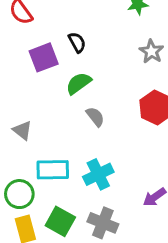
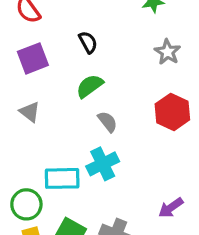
purple square: (44, 57) -> (33, 58), moved
gray triangle: (22, 130) -> (30, 112), moved
cyan cross: (98, 174) -> (103, 164), moved

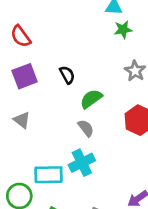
black semicircle: (88, 42) -> (67, 75), moved
green semicircle: (90, 86) -> (91, 99), moved

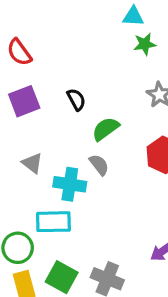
gray triangle: (22, 120) -> (32, 163), moved
cyan cross: (82, 163) -> (70, 184), moved, turned 35

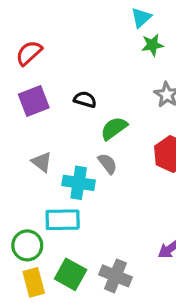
cyan triangle: (133, 16) -> (141, 18), turned -45
red semicircle: (19, 52) -> (29, 53), turned 84
black semicircle: (76, 100) -> (85, 99), turned -45

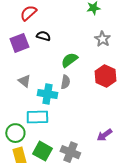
red semicircle: (29, 53) -> (28, 13), moved
black semicircle: (85, 99) -> (43, 36), moved
gray semicircle: (107, 164) -> (65, 82), turned 48

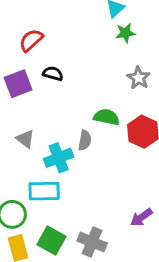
green semicircle: (69, 60) -> (107, 117), moved, turned 48
cyan cross: (47, 94) -> (59, 158), turned -30

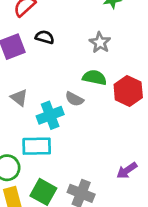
gray star: (139, 78) -> (100, 42), moved
gray semicircle: (85, 140) -> (74, 99), turned 108

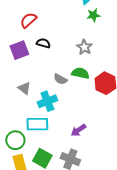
gray semicircle: (74, 99) -> (60, 79), moved
purple arrow: (127, 170) -> (78, 130), moved

